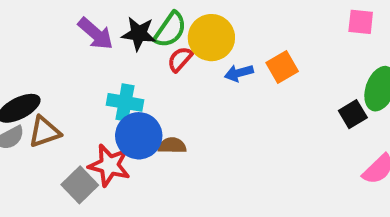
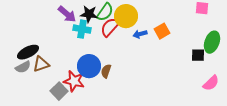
red semicircle: (180, 59) -> (110, 27), size x1.5
cyan cross: (125, 102) -> (82, 29), moved
black square: (353, 114) -> (198, 55), turned 32
brown semicircle: (172, 146) -> (106, 71), turned -72

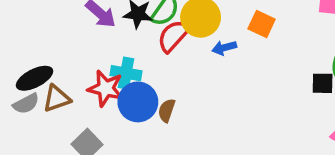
cyan cross: (82, 29) -> (126, 73), moved
orange square: (162, 31) -> (262, 24), moved, turned -35
red star: (74, 81) -> (106, 88), moved

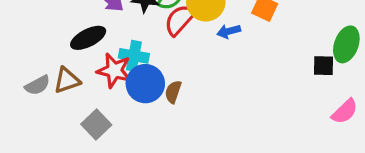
black ellipse: (35, 78) -> (88, 38), moved

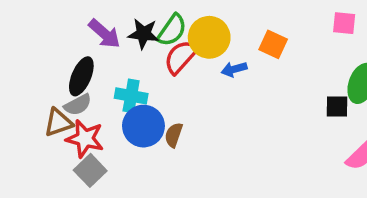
black ellipse: (88, 38) -> (81, 76), turned -40
red star: (114, 71) -> (85, 138), moved
gray semicircle: (37, 85) -> (78, 105), moved

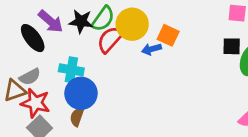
orange square: (273, 44) -> (168, 35), moved
black ellipse: (81, 76) -> (33, 38), moved, turned -60
black square: (337, 107) -> (232, 46), moved
brown semicircle: (174, 135) -> (77, 117), moved

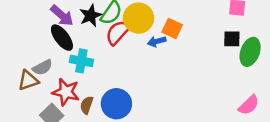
black star: (81, 21) -> (90, 16), turned -30
black ellipse: (33, 38) -> (62, 38), moved
blue circle: (81, 93) -> (116, 104), moved
red star: (35, 103) -> (66, 92), moved

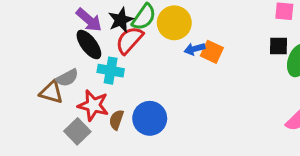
orange square: (172, 28) -> (212, 52), moved
red semicircle: (118, 32) -> (129, 40), moved
brown triangle: (28, 80) -> (51, 92), turned 35

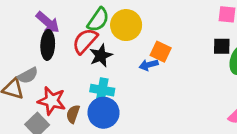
black star: (121, 20) -> (101, 56), moved
black ellipse: (89, 45) -> (48, 45), turned 40
blue arrow: (195, 49) -> (149, 65), moved
cyan cross: (111, 71) -> (102, 90), moved

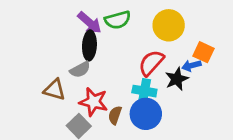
green semicircle: (98, 20) -> (118, 20), moved, turned 40
red semicircle: (85, 41) -> (151, 63), moved
black star: (101, 56) -> (177, 79), moved
gray semicircle: (28, 76) -> (80, 70), moved

